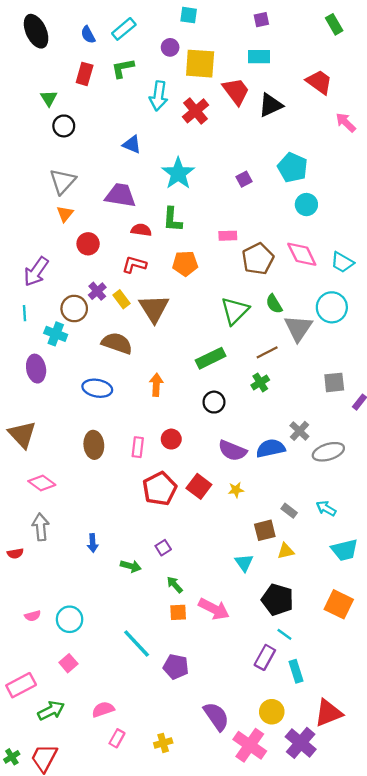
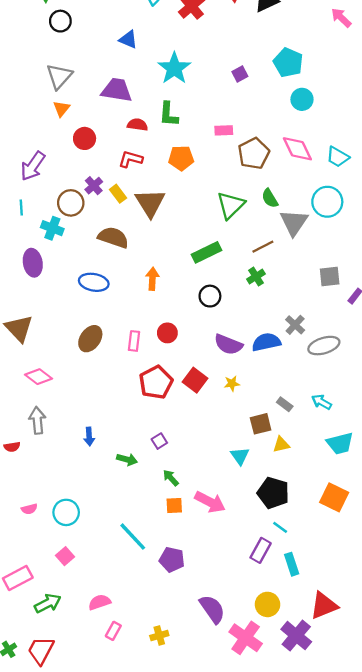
brown ellipse: (94, 445) -> (90, 339), turned 40

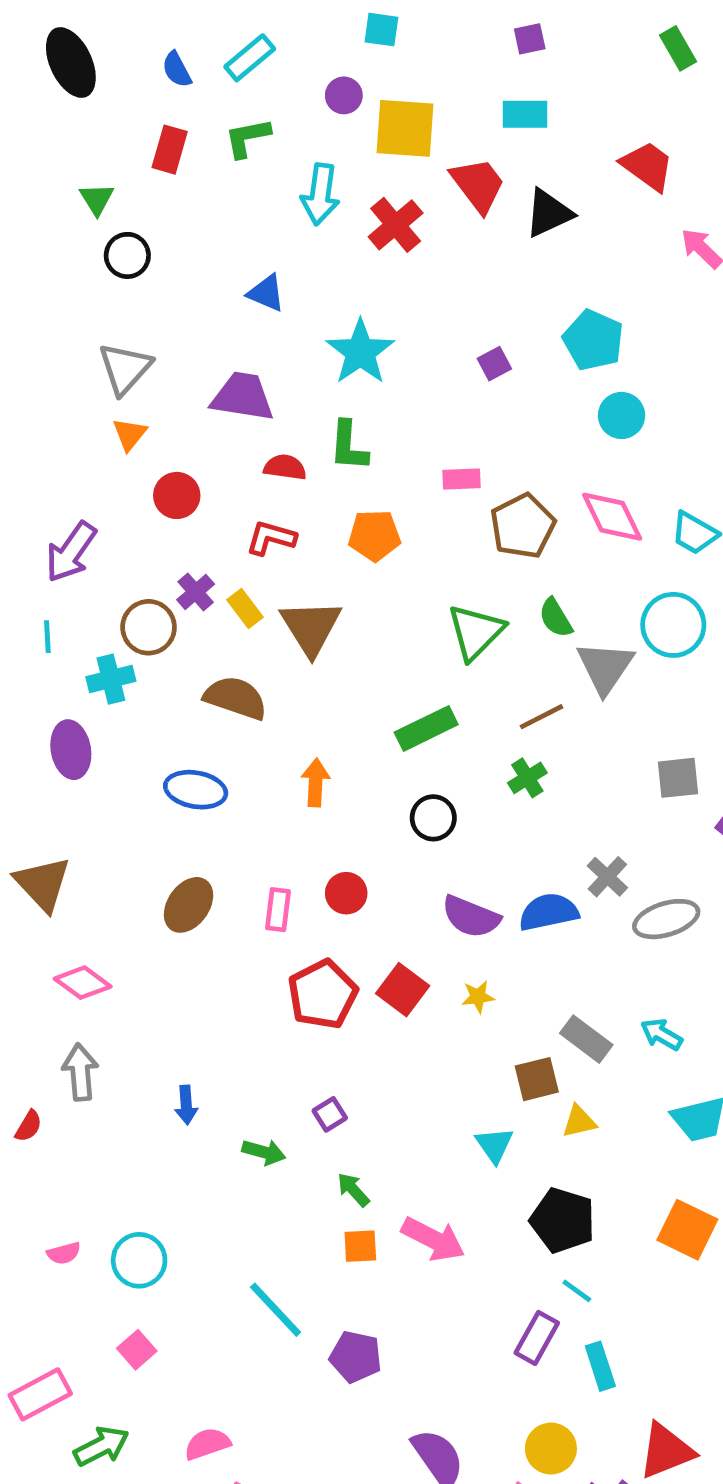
cyan cross: (52, 228) -> (111, 679), turned -35
gray rectangle: (285, 404) -> (586, 1039), size x1.5
red semicircle: (12, 447) -> (28, 1126), turned -49

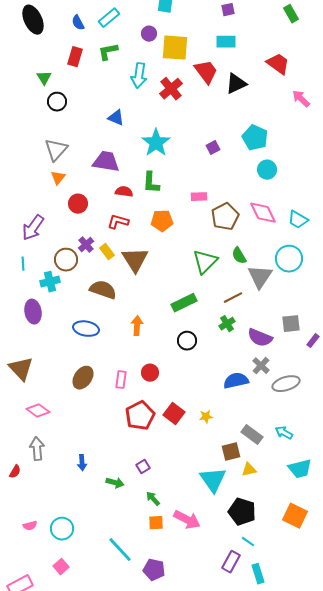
purple semicircle: (471, 917) -> (260, 338), moved
cyan triangle: (494, 1145) -> (213, 480), size x1.6

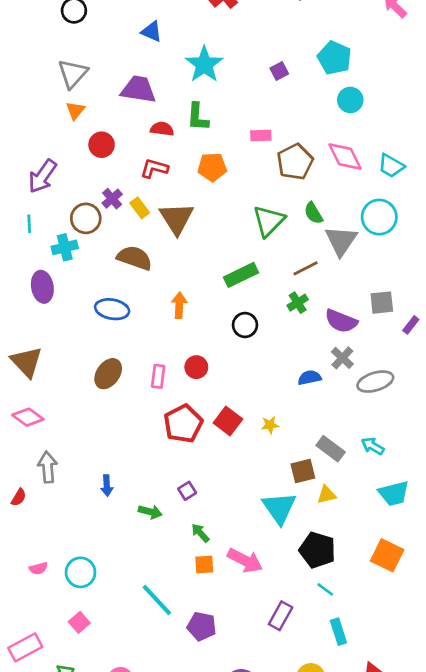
blue semicircle: (236, 381) -> (309, 378), size x0.7
pink diamond: (38, 411) -> (28, 417), moved
purple rectangle: (231, 562) -> (281, 616), moved

